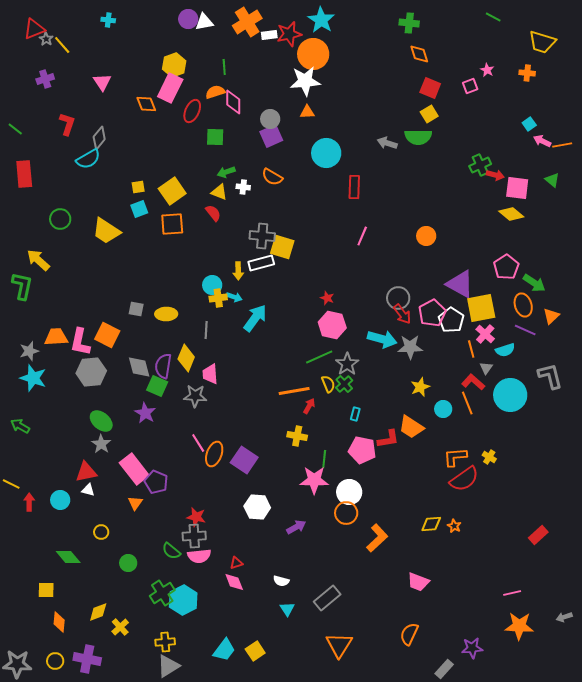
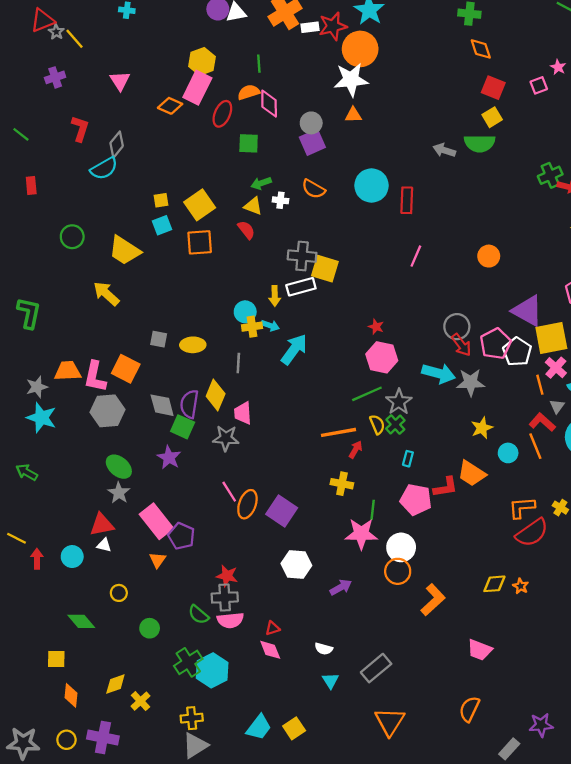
orange diamond: (146, 104) -> (170, 106), turned -45
cyan circle: (326, 153) -> (371, 186), moved
red rectangle: (24, 174) -> (31, 186), size x0.6
yellow arrow: (38, 260) -> (106, 294), moved

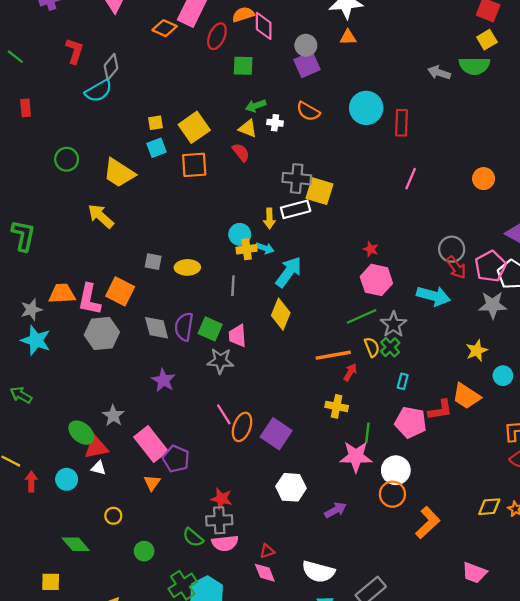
gray star: (471, 382) -> (493, 305), moved
yellow diamond: (216, 395) -> (281, 314), moved
green square: (183, 427) -> (210, 329), moved
green ellipse: (119, 467) -> (81, 433), moved
white semicircle: (324, 649) -> (318, 572), size x1.8

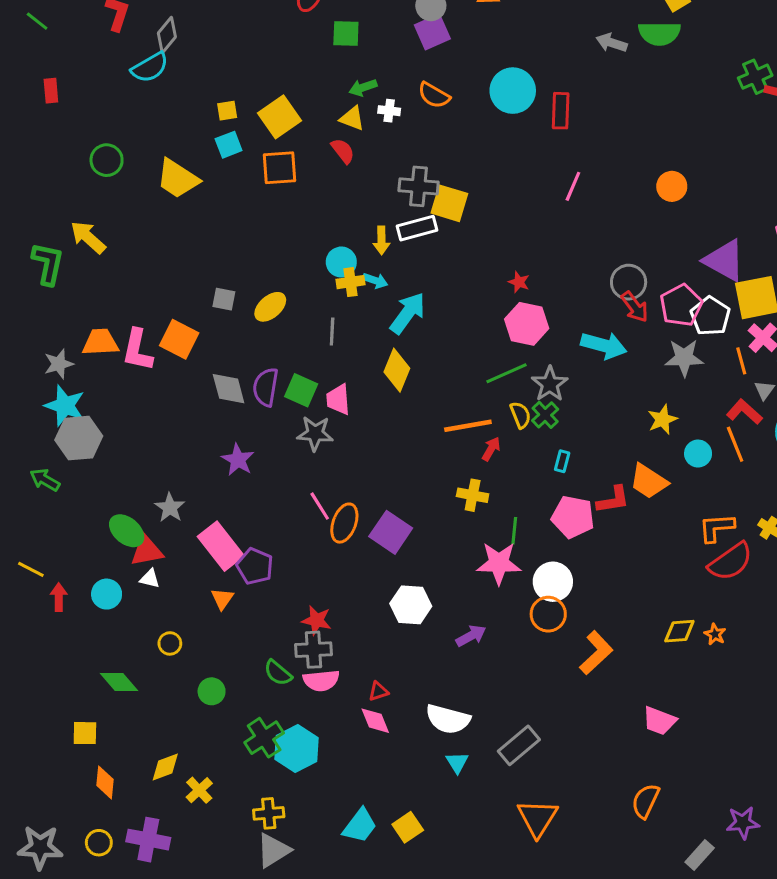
yellow arrow: (101, 216) -> (88, 237), moved
yellow ellipse: (187, 267) -> (270, 307), turned -40
gray hexagon: (102, 334) -> (79, 438), moved

